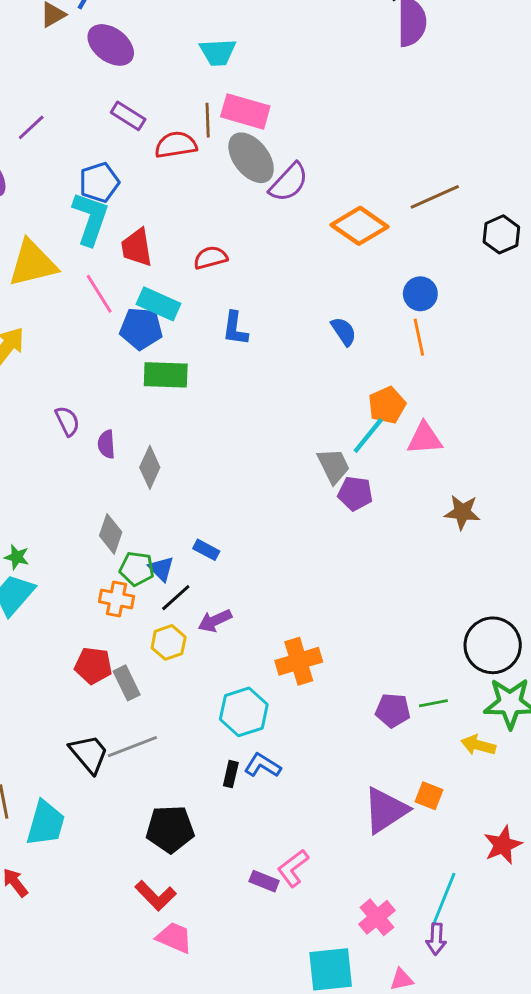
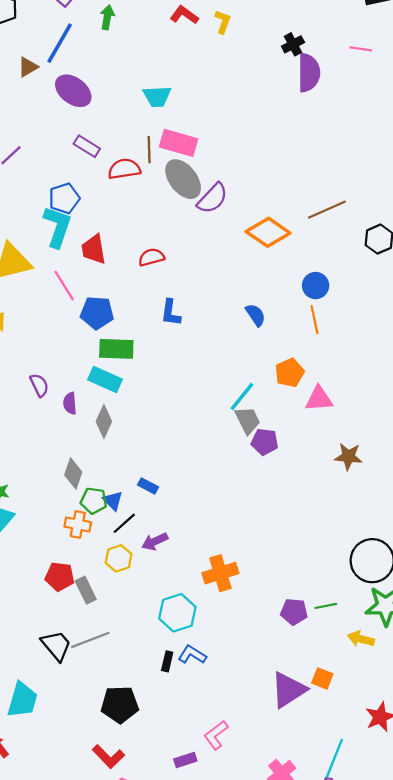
cyan rectangle: (158, 304) -> (105, 380), moved
cyan line: (368, 436) -> (242, 396), moved
purple rectangle: (264, 881) -> (185, 760), moved, turned -40

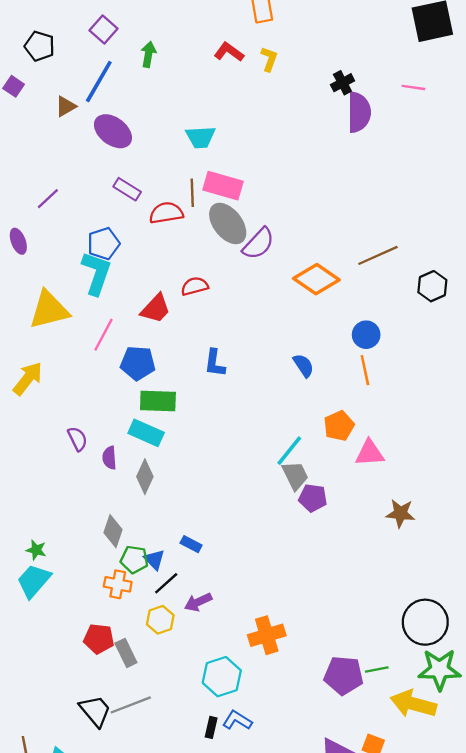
red trapezoid: (94, 249) -> (156, 309), moved, turned -128
red semicircle: (151, 257) -> (195, 286), moved
pink line: (64, 286) -> (103, 335), turned 60
purple pentagon: (294, 612) -> (344, 675), size x1.4
yellow arrow: (361, 639) -> (413, 704), size x1.6

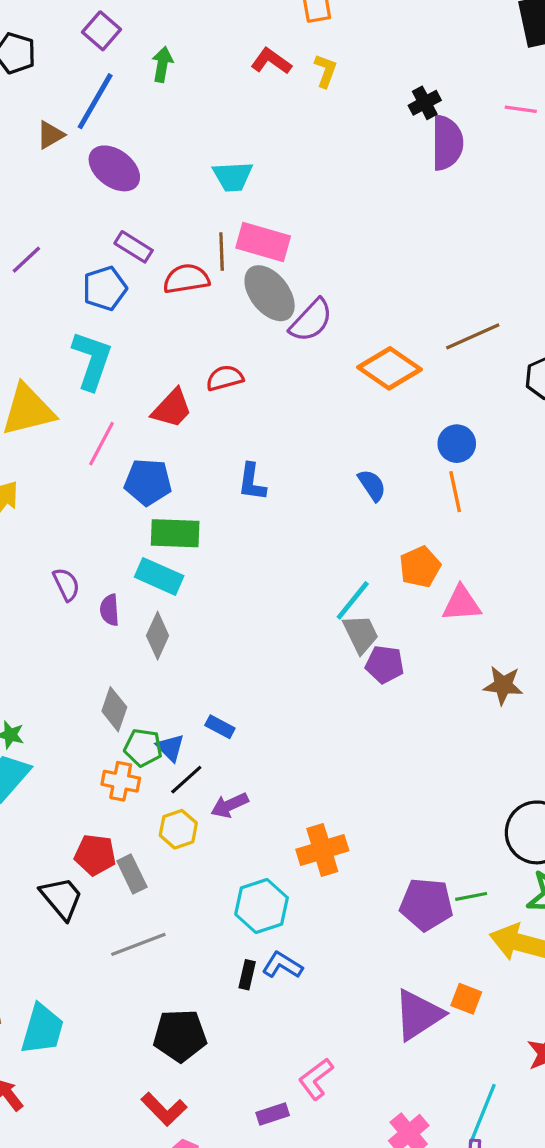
blue pentagon: (103, 244) -> (105, 288), moved
black trapezoid: (95, 711) -> (62, 898), moved

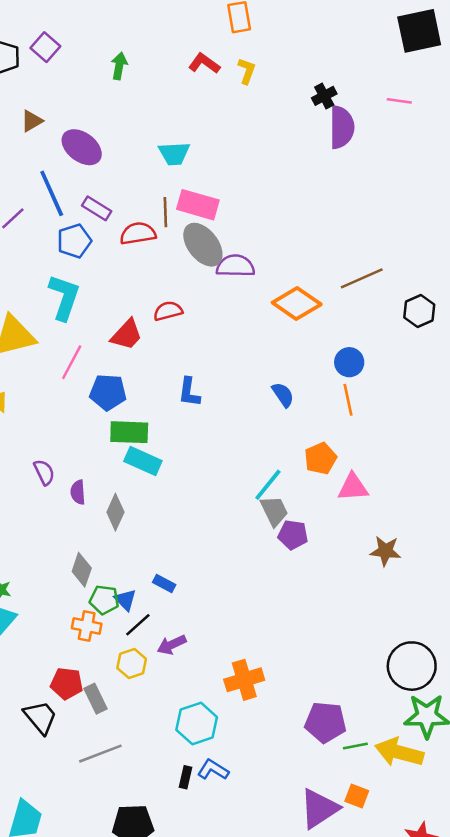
purple square: (102, 31) -> (45, 47), moved
blue line: (95, 101) -> (52, 193), moved, turned -54
purple semicircle: (311, 320) -> (235, 266), turned -132
cyan rectangle: (159, 576) -> (143, 461), moved
green line: (471, 896) -> (355, 746), moved

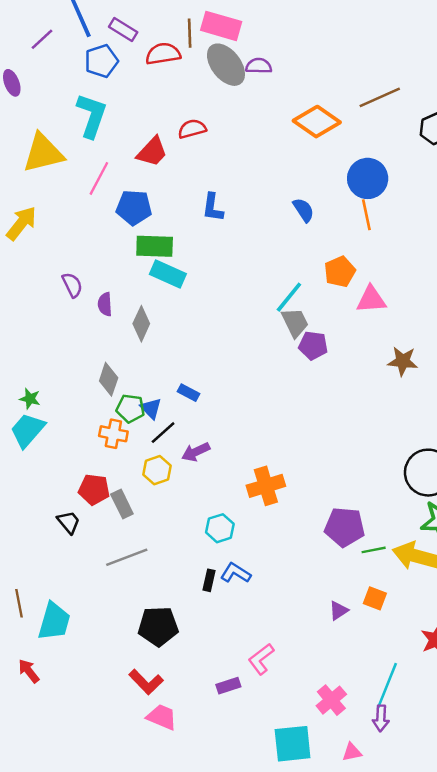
purple semicircle: (235, 266) -> (259, 66), moved, size x0.7
blue circle: (349, 362) -> (368, 178), size x1.4
black trapezoid: (40, 717) -> (69, 522), size x0.7
cyan hexagon: (197, 724) -> (220, 528), size x0.7
purple triangle: (319, 809) -> (339, 611), size x0.5

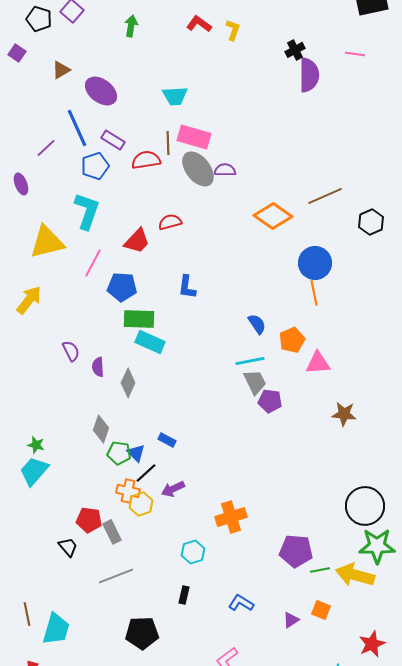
blue semicircle: (303, 210) -> (257, 324), moved
cyan line: (289, 297) -> (250, 361), turned 40
orange cross: (113, 434) -> (128, 491), moved
blue L-shape: (236, 573) -> (241, 603), moved

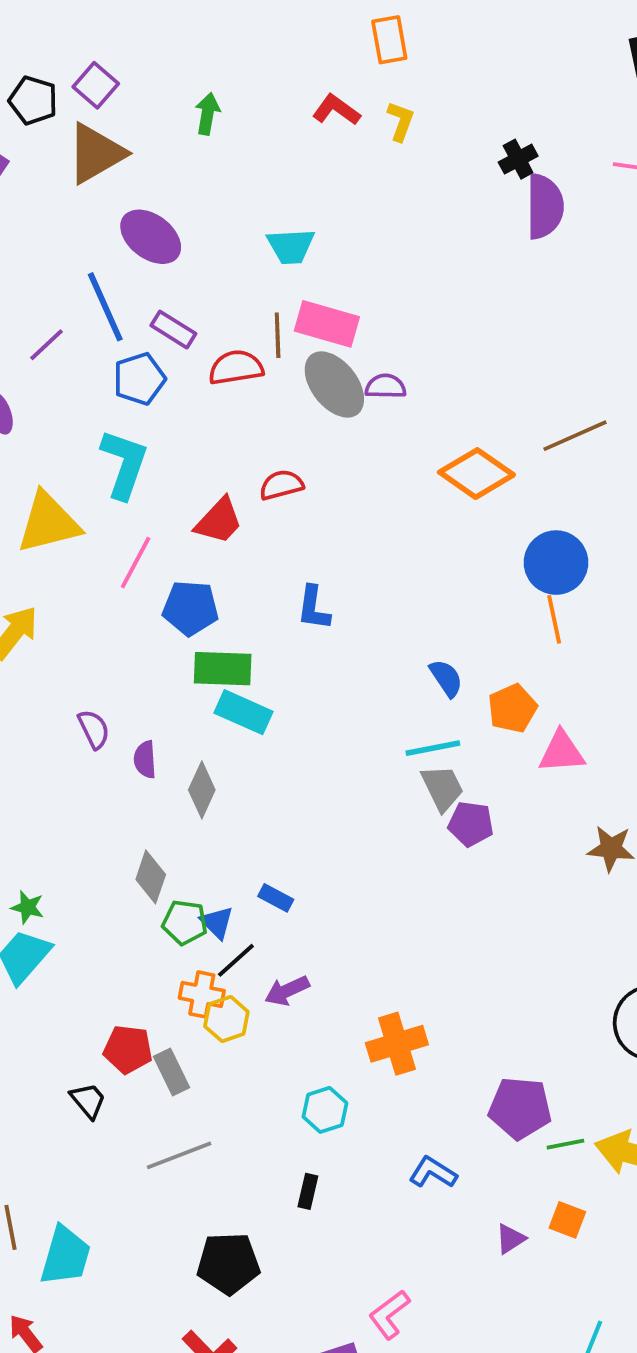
brown triangle: (61, 70) -> (96, 153), moved, size x1.8
blue L-shape: (241, 603) -> (433, 1172), moved

